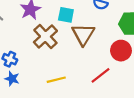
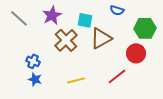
brown triangle: (83, 34) -> (101, 38), turned 30

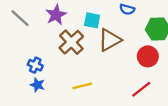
red line: (117, 76) -> (141, 89), moved

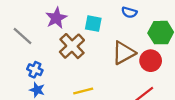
gray line: (20, 18) -> (23, 36), moved
brown triangle: (110, 40) -> (124, 53), moved

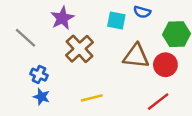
cyan square: (93, 24) -> (116, 21), moved
brown triangle: (124, 53) -> (136, 56), turned 35

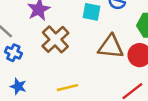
blue cross: (39, 75) -> (13, 53), moved

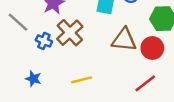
blue cross: (13, 53) -> (44, 41), moved

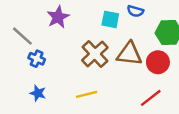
brown cross: (70, 33) -> (95, 54), moved
blue cross: (44, 41) -> (37, 59), moved

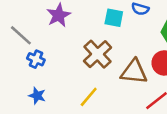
brown triangle: (129, 54) -> (134, 72), moved
yellow line: (87, 94) -> (89, 97), turned -36

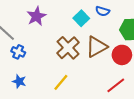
cyan square: (114, 18) -> (81, 18), turned 35
brown triangle: (134, 72) -> (96, 47), moved, turned -35

